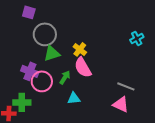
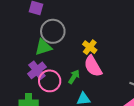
green triangle: (52, 53) -> (43, 47), moved
purple cross: (30, 71) -> (37, 70), turned 30

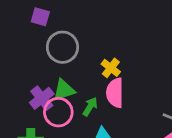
green triangle: (43, 47) -> (64, 90), moved
pink semicircle: (93, 66) -> (115, 93), turned 30

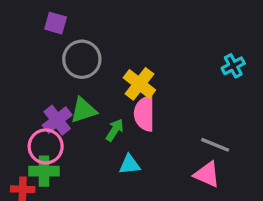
yellow cross: (111, 68) -> (139, 84), size x1.4
pink circle: (58, 112) -> (46, 146), moved

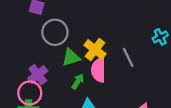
green triangle: (83, 110) -> (71, 57), moved
gray line: (215, 145) -> (128, 57), moved, turned 42

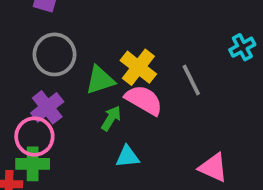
gray circle: (55, 32) -> (55, 54), moved
pink semicircle: (98, 70) -> (144, 100), turned 120

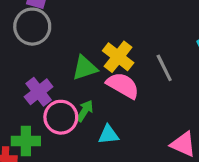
gray circle: (55, 54) -> (32, 27), moved
green arrow: (111, 118) -> (85, 111), moved
pink circle: (34, 137) -> (61, 117), moved

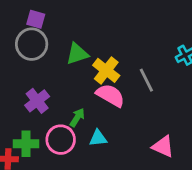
green triangle: (85, 68) -> (77, 54), moved
pink circle: (61, 117) -> (61, 140), moved

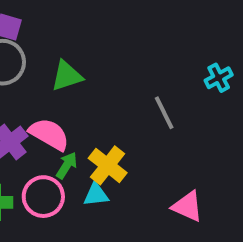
yellow cross: (106, 70) -> (108, 165), moved
pink semicircle: (110, 95) -> (49, 134), moved

